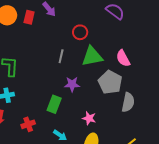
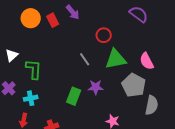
red rectangle: (29, 17) -> (53, 20), turned -40
gray line: (61, 56) -> (85, 59), turned -48
green rectangle: (54, 104) -> (74, 96), moved

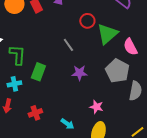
green triangle: (116, 59) -> (107, 34), moved, turned -30
green rectangle: (74, 96) -> (38, 72), moved

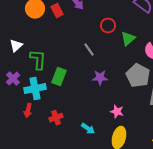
green triangle: (107, 34) -> (128, 39), size x0.7
cyan cross: (14, 84) -> (35, 89), size x1.5

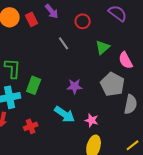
red circle: (108, 26) -> (83, 21), moved
gray line: (89, 50) -> (64, 43), moved
cyan arrow: (88, 129) -> (65, 114), moved, size x1.5

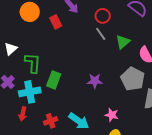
red rectangle: (32, 19) -> (56, 22), moved
gray line: (64, 43) -> (101, 34), moved
cyan arrow: (65, 114) -> (79, 121), moved

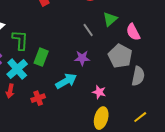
gray line: (101, 34) -> (88, 30), moved
cyan cross: (30, 92) -> (17, 69), turned -30
cyan arrow: (79, 121) -> (66, 81), moved, turned -65

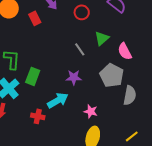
red cross: (38, 98) -> (38, 116), moved, turned 32

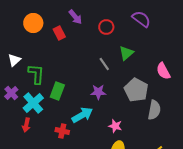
pink semicircle: (125, 51) -> (163, 71), moved

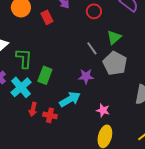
gray pentagon: (136, 90) -> (115, 63), moved
red arrow: (26, 125) -> (33, 109), moved

